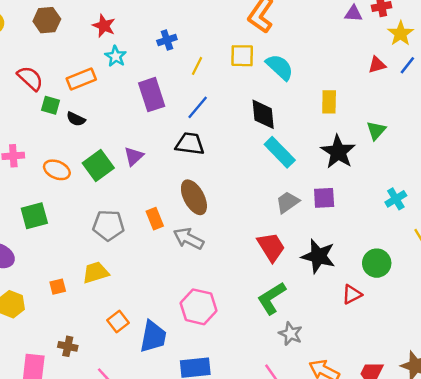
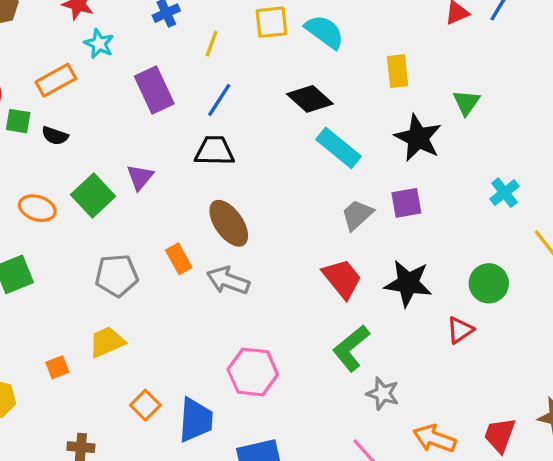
black diamond: (263, 114) -> (310, 99), turned -36

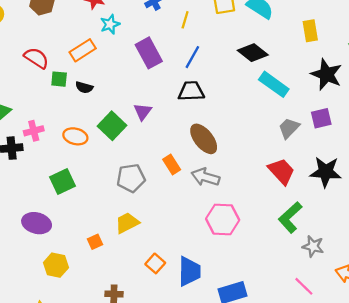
cyan star: (99, 44) -> (110, 24), turned 30
pink hexagon: (253, 372) -> (223, 219), moved

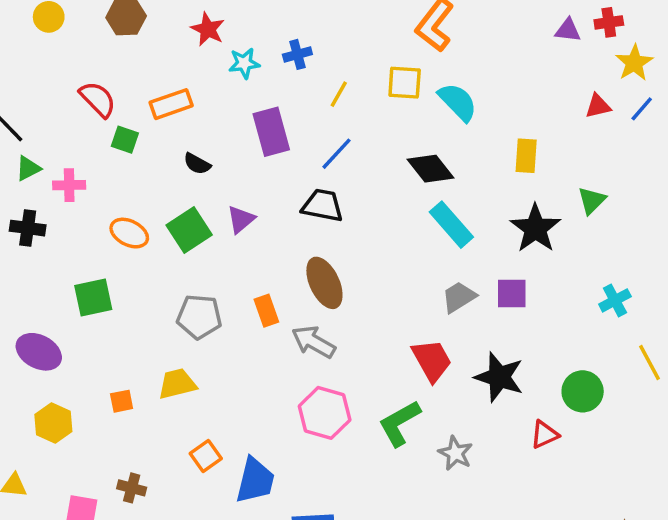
cyan star: (110, 24) -> (244, 63), moved
black semicircle: (84, 87) -> (197, 164), moved
pink cross: (34, 131) -> (69, 185), moved
green L-shape: (290, 217) -> (399, 423), moved
gray star: (313, 246) -> (455, 453), moved

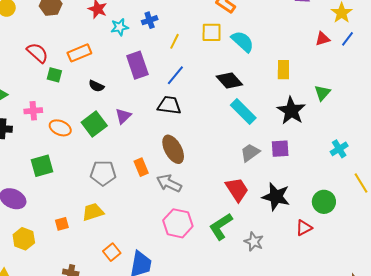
pink cross: (69, 185) -> (33, 111), moved

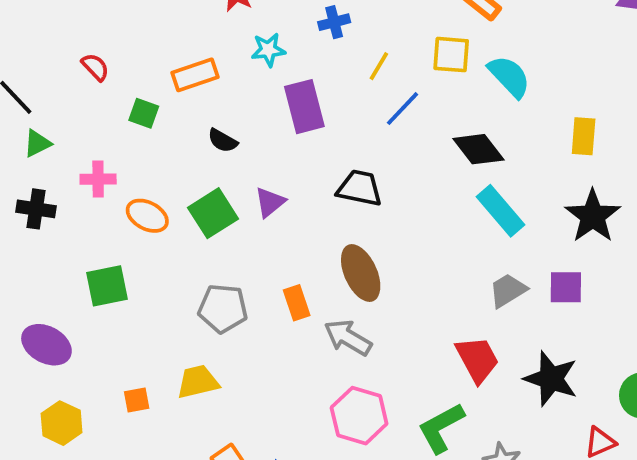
cyan star: (120, 27) -> (268, 50), moved
red semicircle: (37, 53) -> (95, 67), moved, size x0.7
blue line: (175, 75) -> (403, 109), moved

